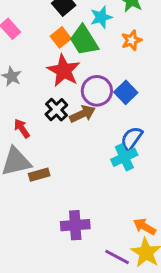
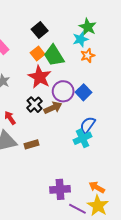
cyan star: (101, 17) -> (80, 39), moved
brown rectangle: (39, 175) -> (31, 144), moved
purple cross: (75, 225) -> (60, 189), moved

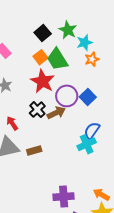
green star: (88, 27) -> (68, 30), moved

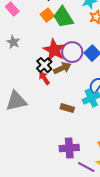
red star: (43, 81) -> (54, 50), moved
red arrow: (12, 123) -> (44, 78), moved
brown rectangle: (34, 150) -> (67, 108), moved, turned 32

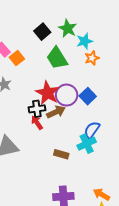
orange square: (47, 15) -> (17, 58), moved
black cross: (44, 65) -> (37, 109), turned 35

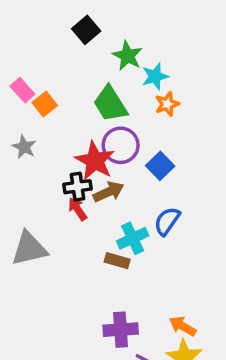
black square: (42, 32) -> (86, 30), moved
purple circle: (67, 95) -> (121, 145), moved
cyan cross: (87, 144) -> (133, 238), moved

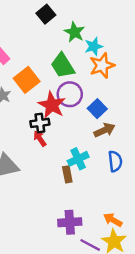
orange square: (45, 104) -> (27, 80), moved, size x1.5
orange star: (167, 104) -> (102, 66), size x1.5
brown arrow: (109, 192) -> (104, 130), moved
blue semicircle: (167, 221) -> (115, 161), moved, turned 138
brown rectangle: (117, 261) -> (67, 174), turned 63

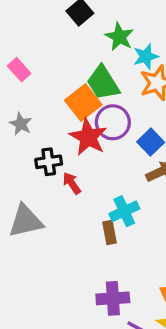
orange square: (27, 80) -> (83, 103), moved
black cross: (40, 123) -> (49, 162), moved

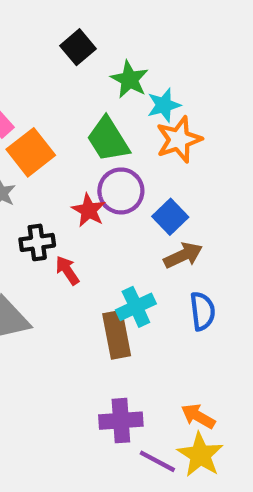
orange square: (83, 103) -> (31, 152), moved
red star: (88, 137) -> (89, 210), size x0.7
brown rectangle: (110, 233) -> (117, 335), size x1.5

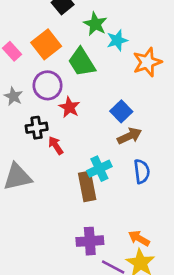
orange star: (179, 139) -> (147, 62), moved
orange square: (31, 152) -> (46, 44), moved
purple circle: (121, 191) -> (48, 85), moved

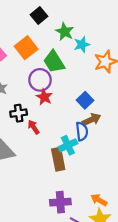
purple circle: (48, 85) -> (40, 80), moved
blue semicircle: (142, 171) -> (82, 131), moved

